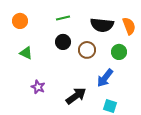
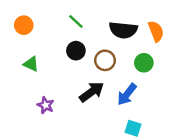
green line: (63, 18) -> (76, 22), turned 56
black arrow: (76, 96) -> (92, 92), moved

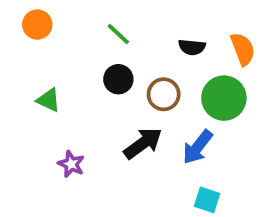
orange circle: (24, 25) -> (37, 25), moved
black semicircle: (123, 30) -> (192, 47), size x0.6
green circle: (144, 63) -> (224, 98), size x1.5

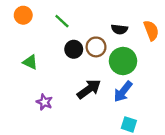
green line: (118, 34) -> (62, 21), moved
brown circle: (164, 94) -> (96, 47), moved
green circle: (224, 98) -> (123, 61), moved

